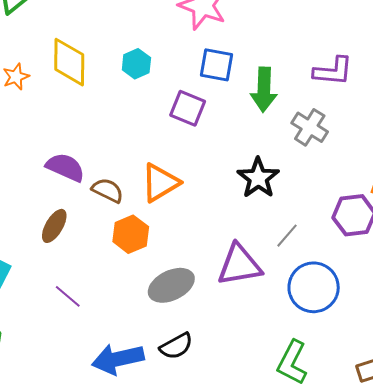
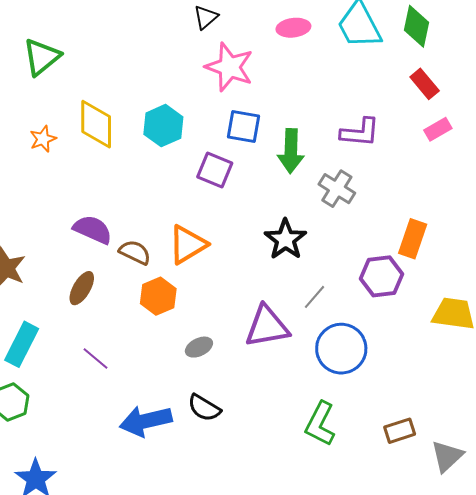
cyan hexagon: (136, 64) -> (163, 126), size x1.4
gray ellipse: (171, 285) -> (199, 347), size x0.6
black semicircle: (176, 346) -> (204, 408), turned 60

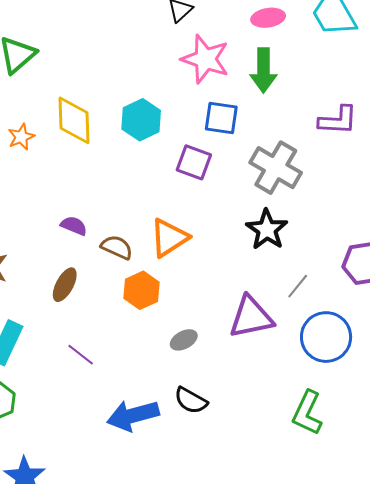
green arrow: (291, 151) -> (263, 70), moved
gray cross: (337, 189) -> (276, 168), moved, size x1.4
purple semicircle: (93, 229) -> (74, 226), size x0.7

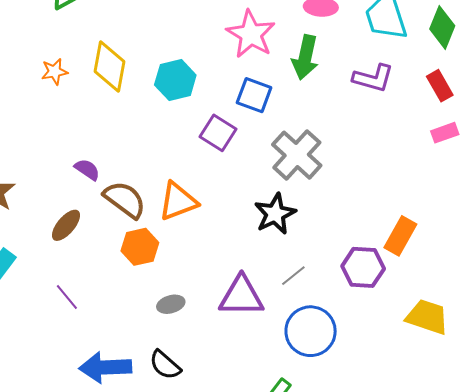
purple L-shape: (338, 120) -> (373, 78), moved
brown semicircle: (117, 247) -> (125, 200), size x1.4

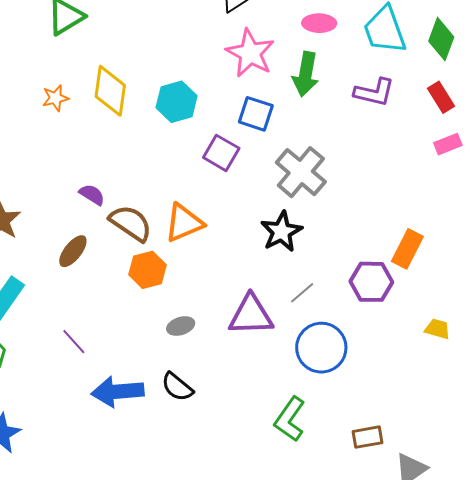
purple line: (67, 297) -> (74, 342), moved
yellow trapezoid: (427, 317) -> (437, 329), size x0.6

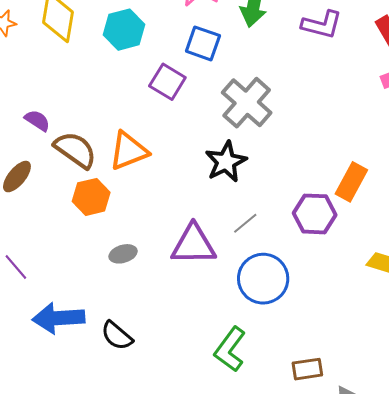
black semicircle: (177, 387) -> (117, 336), moved

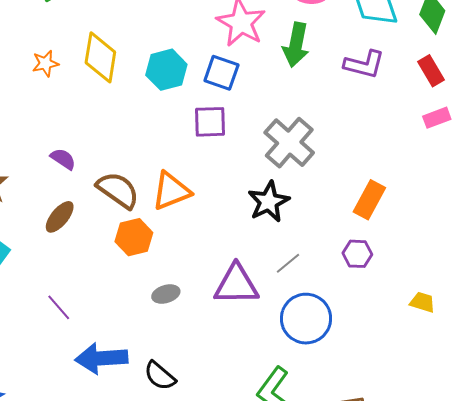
blue square: (203, 43) -> (221, 73), moved
purple square: (167, 82) -> (210, 122), turned -33
purple semicircle: (37, 120) -> (63, 159), moved
orange rectangle: (351, 182) -> (369, 200), moved
purple hexagon: (315, 214) -> (357, 254), size x0.7

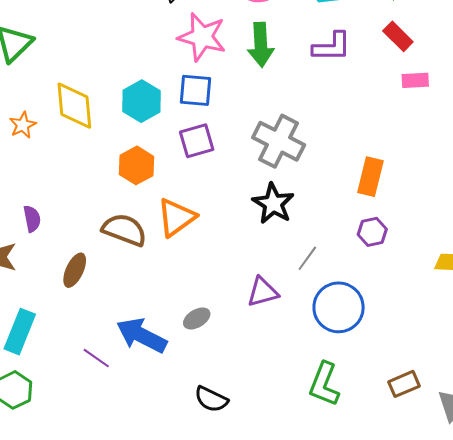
pink rectangle: (437, 118) -> (415, 80), turned 32
purple semicircle: (63, 159) -> (32, 219), moved, turned 60
orange hexagon: (134, 237) -> (137, 165), moved
purple triangle: (236, 285) -> (263, 292), size x0.7
blue arrow: (101, 358) -> (142, 335), moved, turned 45

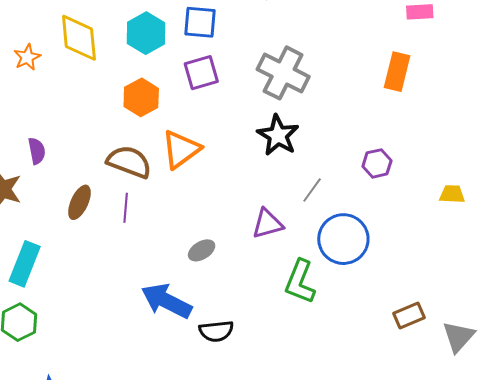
orange rectangle: (370, 177) -> (397, 72), moved
blue arrow: (142, 335) -> (166, 301), moved
purple line: (96, 358) -> (126, 208), moved, turned 60
green L-shape: (324, 384) -> (300, 282), moved
black semicircle: (211, 399) -> (216, 331), turned -32

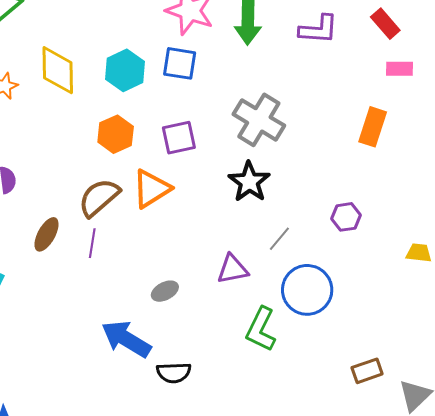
purple square: (201, 73) -> (179, 138), moved
brown semicircle: (129, 162) -> (99, 198), turned -66

